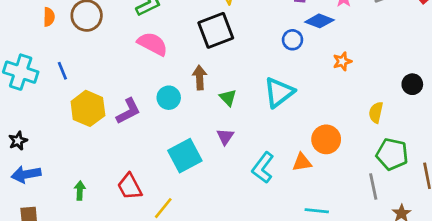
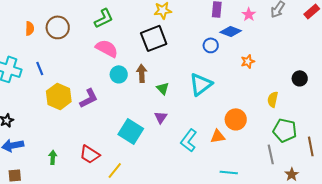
cyan circle: (169, 98) -> (119, 74), moved
cyan square: (185, 156) -> (131, 131), turned -30
red trapezoid: (130, 186) -> (90, 154), turned -30

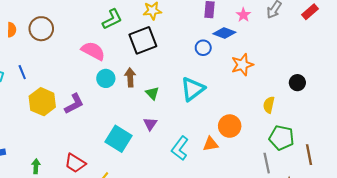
green L-shape: (104, 18) -> (112, 19), moved
orange star: (248, 61) -> (242, 65), size x1.5

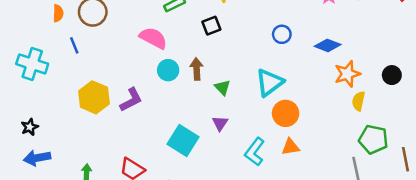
blue diamond: (224, 33) -> (328, 45), moved
black square: (143, 40) -> (211, 26), size x0.6
orange star: (242, 65) -> (347, 74), moved
blue line: (22, 72) -> (74, 45), moved
orange circle: (230, 126) -> (286, 113), moved

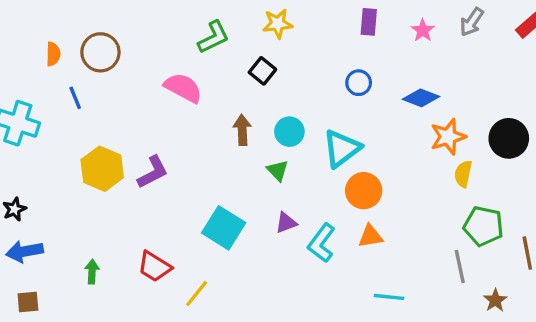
black square: (211, 26) -> (262, 71), turned -30
cyan circle: (168, 70) -> (289, 132), moved
black circle: (392, 75) -> (509, 138), size x1.5
green triangle: (222, 87) -> (278, 170), moved
purple triangle: (220, 123) -> (286, 223), moved, turned 35

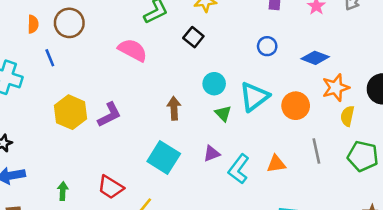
brown arrow: (242, 130) -> (174, 108), moved
green triangle: (278, 170) -> (223, 113), moved
orange circle: (364, 191) -> (296, 106), moved
gray line: (460, 267) -> (316, 151), moved

